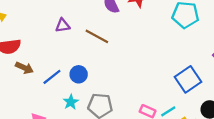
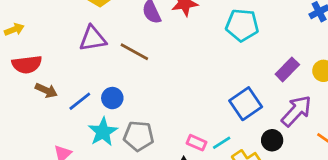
purple triangle: (63, 25) -> (93, 39), size x1.5
cyan star: (71, 102) -> (103, 132), size x1.5

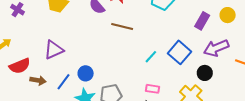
purple triangle: (93, 39) -> (54, 50), moved
brown line: (134, 52) -> (122, 27), moved
purple arrow: (296, 111) -> (216, 48), turned -140
cyan line: (222, 143) -> (151, 57), moved

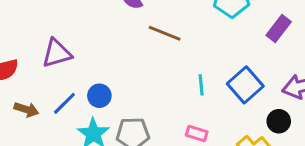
purple rectangle: (202, 21) -> (279, 29), moved
cyan line: (151, 57) -> (201, 85), turned -56
brown arrow: (38, 80) -> (26, 110), moved

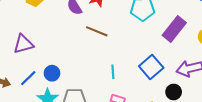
purple rectangle: (279, 29) -> (174, 29), size x1.4
cyan line: (201, 85) -> (113, 72), moved

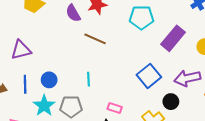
cyan line: (113, 72) -> (89, 79), moved
blue line: (28, 78) -> (25, 84), turned -48

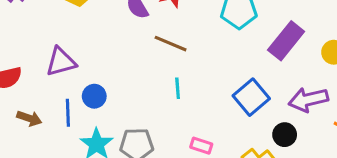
cyan line: (89, 79) -> (178, 88), moved
blue circle: (49, 80) -> (94, 96), moved

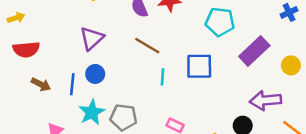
brown line: (171, 44) -> (147, 46), moved
purple triangle: (61, 62) -> (92, 38), moved, turned -35
blue square: (251, 97) -> (199, 66), moved, turned 32

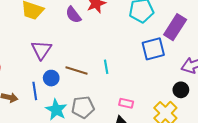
brown line: (147, 46) -> (76, 70), moved
blue square: (199, 66) -> (153, 49), moved

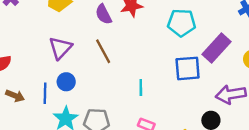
cyan line: (106, 67) -> (141, 87), moved
brown line: (76, 70) -> (103, 51), moved, turned 35

